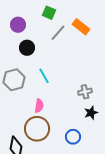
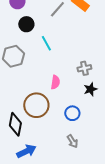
cyan line: (44, 76) -> (46, 43), moved
pink semicircle: (39, 106) -> (55, 82), moved

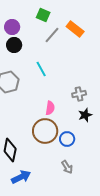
black circle: (26, 24) -> (14, 45), moved
brown circle: (36, 105) -> (45, 131), moved

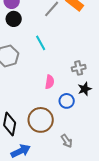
brown circle: (45, 131) -> (41, 120), moved
blue circle: (67, 139) -> (67, 101), moved

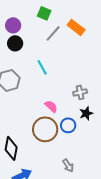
pink semicircle: (50, 82) -> (51, 106), turned -56
brown circle: (41, 120) -> (45, 129), moved

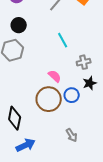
black circle: (15, 43) -> (19, 25), moved
cyan line: (42, 67) -> (63, 40), moved

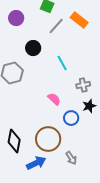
black circle: (19, 25) -> (33, 48), moved
brown circle: (49, 99) -> (48, 139), moved
blue arrow: (26, 145) -> (36, 163), moved

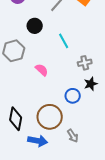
pink semicircle: (54, 99) -> (42, 70), moved
blue arrow: (36, 163) -> (38, 141), turned 36

